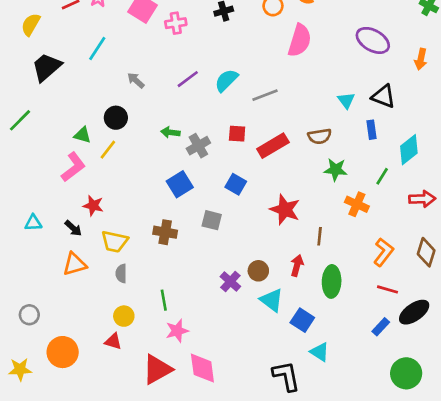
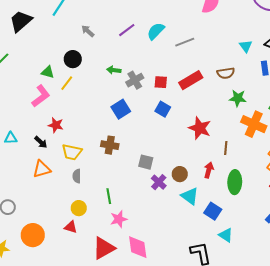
red square: (237, 134) -> (161, 82), moved
orange cross: (357, 204) -> (254, 124), size x1.4
gray square: (212, 220) -> (146, 162), moved

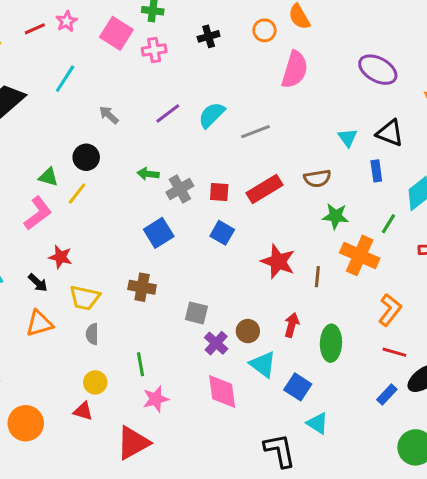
brown line: (226, 148) -> (317, 277), moved
pink diamond: (138, 247) -> (222, 391), moved

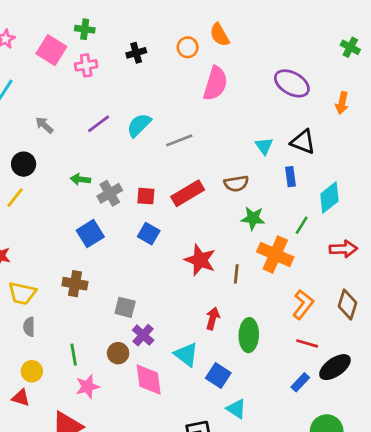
brown circle: (248, 331) -> (118, 353), moved

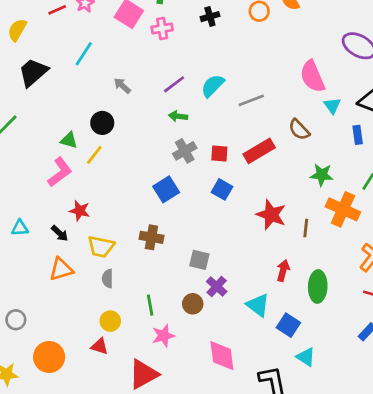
pink semicircle: (215, 83) -> (312, 76), moved, turned 140
green arrow: (81, 179) -> (178, 116), moved
brown semicircle: (236, 184) -> (299, 130), moved, turned 55
pink diamond: (149, 380) -> (222, 356), moved

